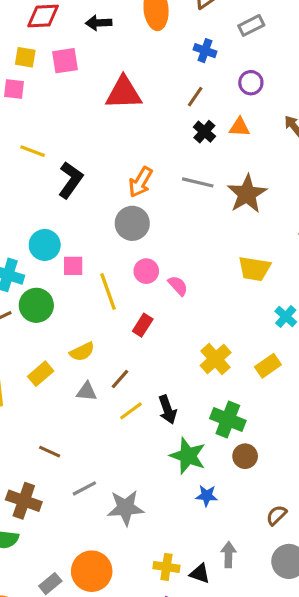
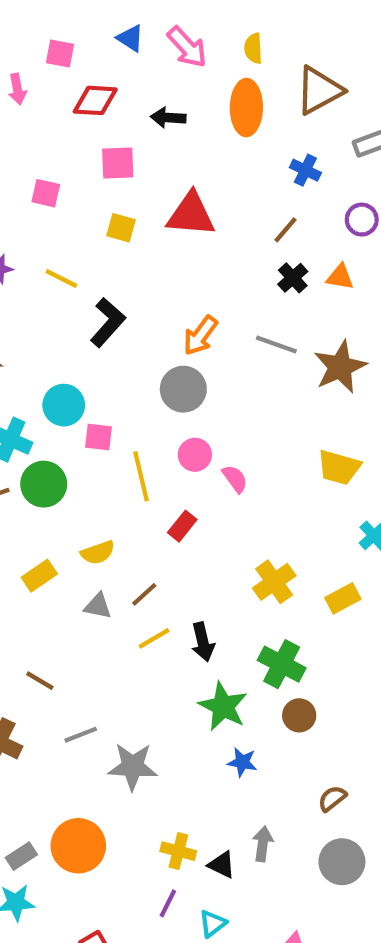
yellow square: (25, 57) -> (121, 228), moved

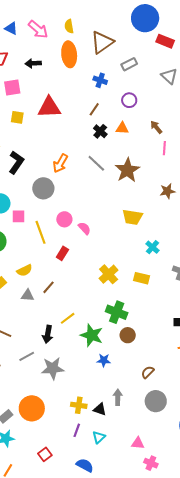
gray line: (276, 344) -> (96, 163), turned 30
gray circle: (183, 389) -> (43, 188), moved
yellow rectangle: (343, 598) -> (142, 278), turned 49
yellow line: (154, 638) -> (68, 318), moved
black arrow: (203, 642) -> (48, 334), moved, turned 30

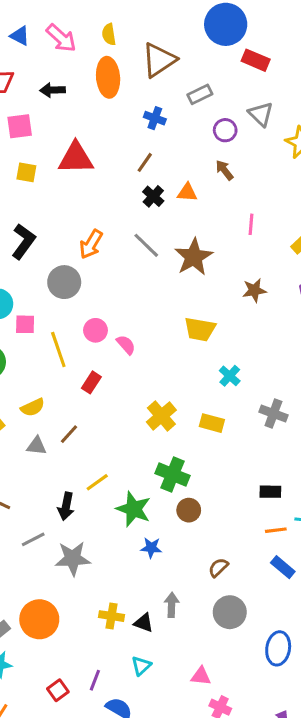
purple circle: (129, 100) -> (225, 130), moved
brown arrow: (156, 127) -> (224, 170), moved
purple line: (77, 430) -> (95, 680), moved

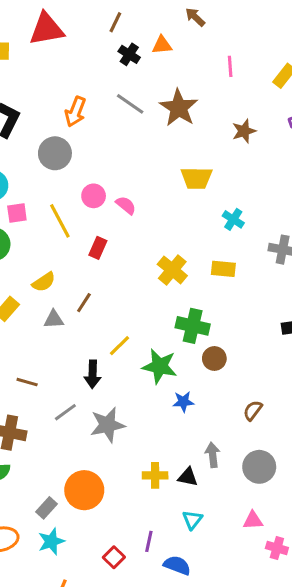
pink square: (25, 324) -> (17, 213), moved
gray circle: (230, 612) -> (259, 467), moved

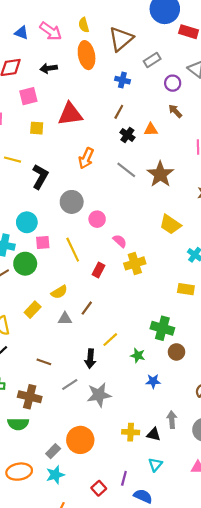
orange arrow: (75, 112) -> (86, 158), moved
yellow trapezoid: (196, 178) -> (170, 224), turned 30
pink circle: (94, 196) -> (97, 219), moved
yellow cross: (172, 270) -> (135, 263), moved, turned 30
green star: (160, 366) -> (138, 355), size x0.6

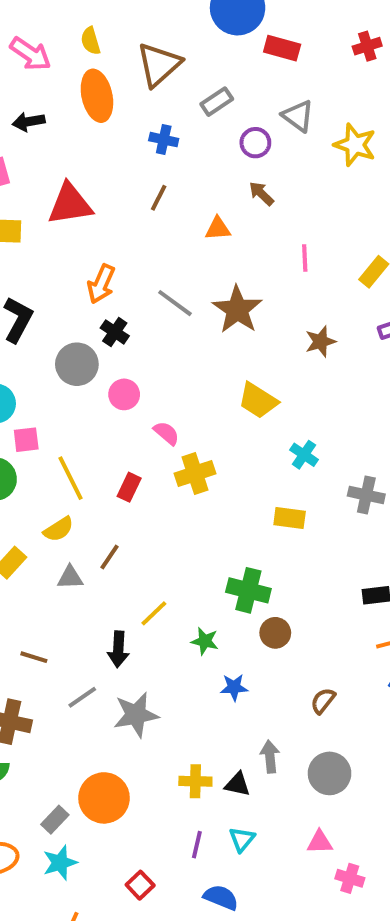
black cross: (127, 135) -> (115, 332), moved
yellow line: (73, 250) -> (70, 478), moved
purple line: (124, 478) -> (197, 845), moved

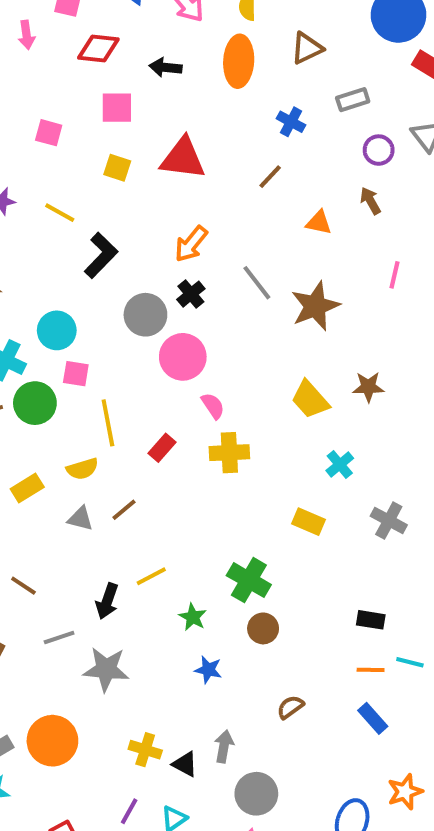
brown triangle: (159, 65) -> (307, 48), size x0.7
brown star: (320, 342) -> (368, 387), moved
pink circle: (124, 394) -> (183, 357), size x1.5
gray circle: (330, 773) -> (256, 794), moved

